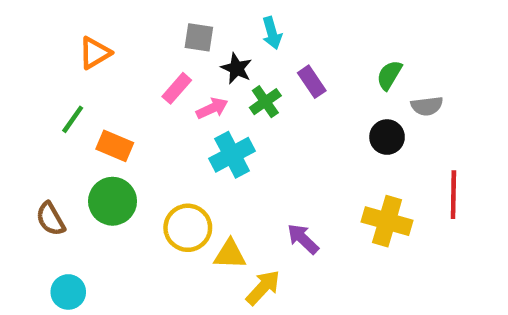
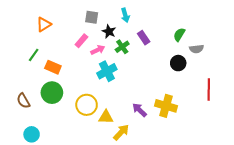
yellow cross: (387, 221) -> (166, 106), moved

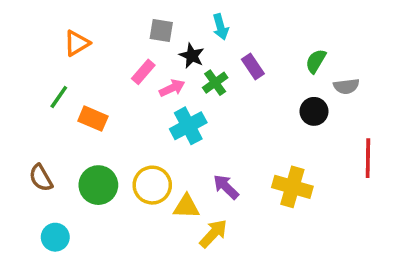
green circle: (52, 93) -> (98, 185), moved
purple arrow: (139, 110) -> (226, 187), moved

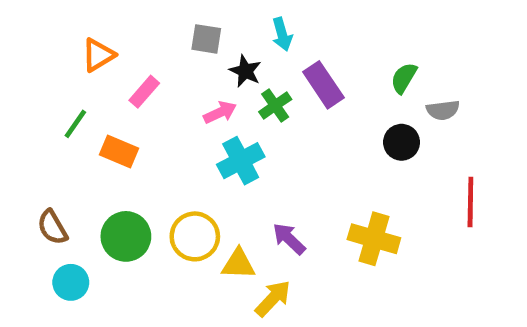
purple rectangle: (253, 66) -> (323, 85), size x1.4
pink rectangle: (143, 72) -> (144, 92), moved
cyan circle: (55, 237) -> (71, 282), moved

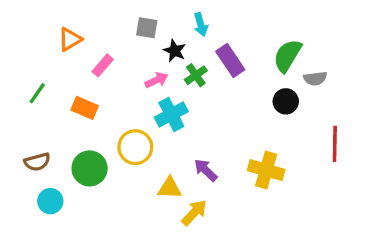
green semicircle: (404, 78) -> (287, 56), size x1.5
green line: (75, 124) -> (37, 93), moved
brown semicircle: (52, 227) -> (37, 162), turned -75
yellow circle: (195, 236) -> (135, 147), moved

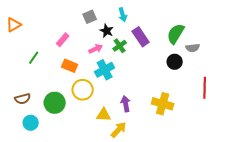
gray square: (147, 28) -> (90, 17), turned -32
orange triangle: (70, 39) -> (14, 25), moved
green line: (37, 93) -> (34, 58), moved
orange rectangle: (85, 108) -> (70, 66), moved
purple arrow: (206, 170) -> (126, 104), turned 35

